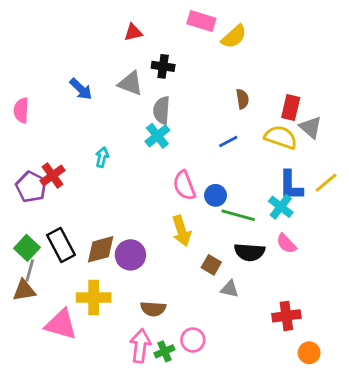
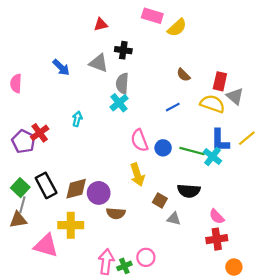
brown semicircle: (242, 99) -> (183, 75), turned 144
green line: (238, 215) -> (192, 151), moved
pink semicircle: (286, 244) -> (217, 217), moved
brown semicircle: (153, 309) -> (116, 213), moved

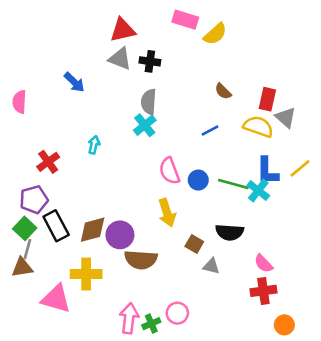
red triangle: (101, 24) -> (123, 30), size x1.5
gray triangle: (99, 63) -> (120, 59), moved
purple pentagon: (23, 141) -> (34, 200), moved, turned 30
brown semicircle: (116, 213) -> (141, 260), size x1.4

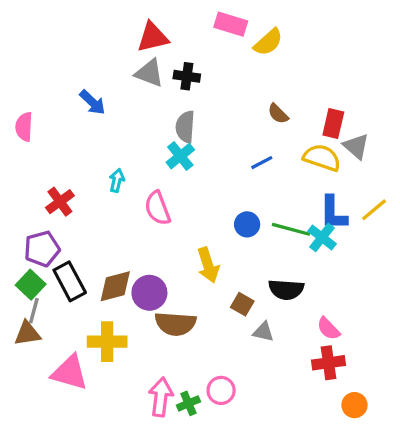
pink semicircle: (170, 171) -> (158, 208), moved

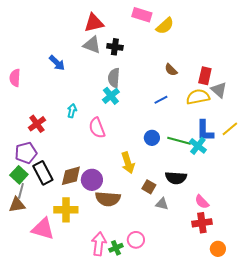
yellow semicircle: (322, 158) -> (198, 97), turned -30

